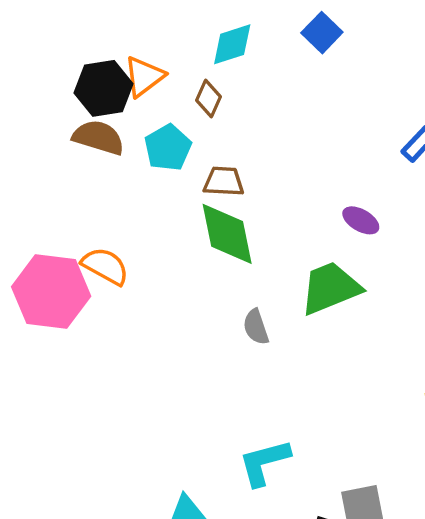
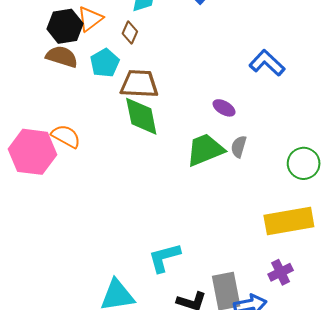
brown trapezoid: (224, 181) -> (139, 84), size x1.5
gray semicircle: (256, 327) -> (239, 147), moved, turned 35

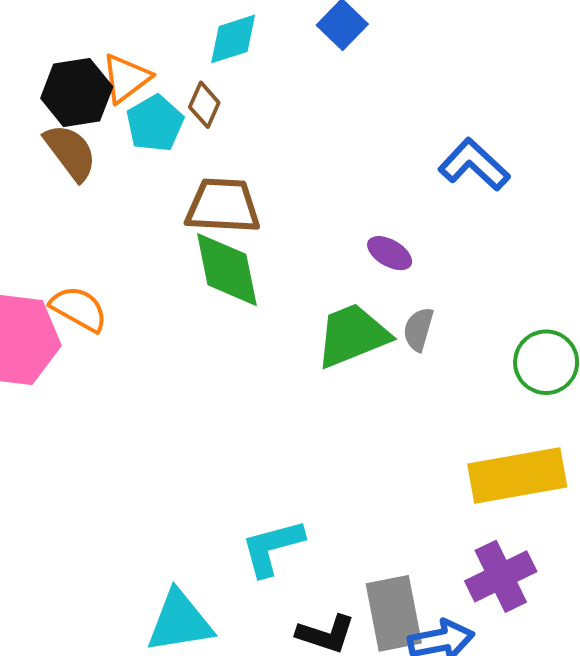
brown semicircle: (62, 57) -> (70, 152), turned 36
cyan pentagon: (105, 63) -> (155, 123), moved
purple cross: (281, 272) -> (501, 576), size x1.4

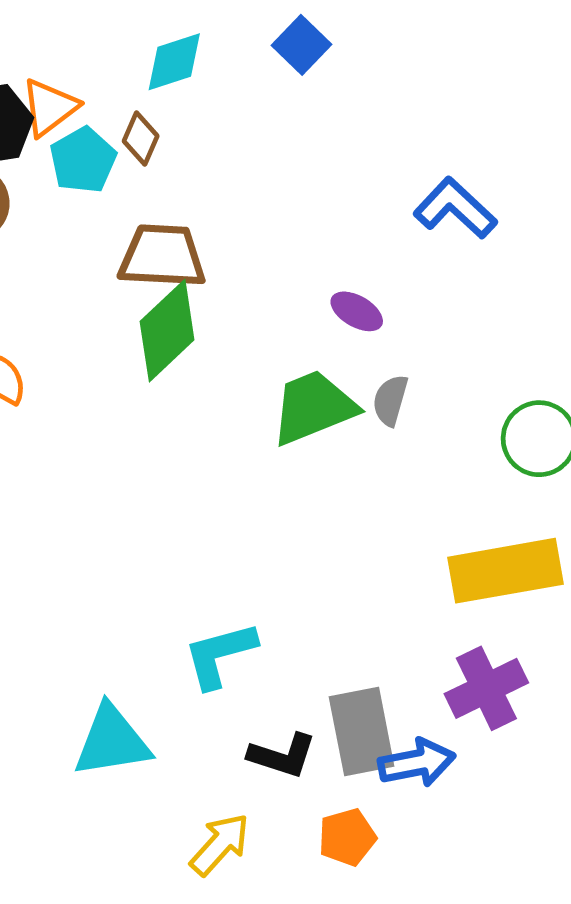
green diamond: (227, 270) -> (167, 331), turned 58

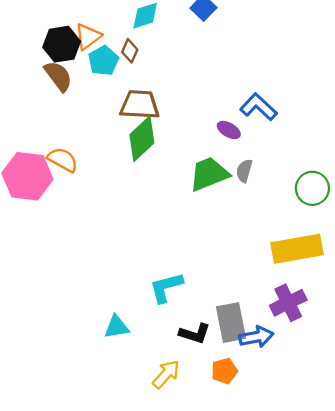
blue L-shape: (455, 208) -> (258, 107), moved
cyan triangle: (112, 741) -> (117, 327), size x0.7

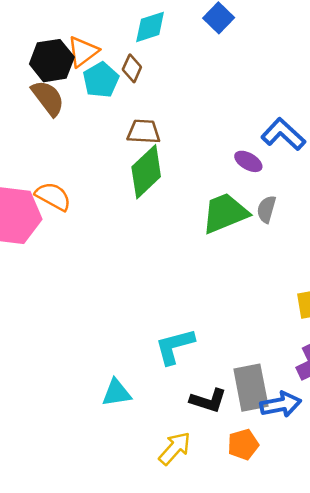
brown trapezoid: (140, 105) -> (144, 132), size x0.7

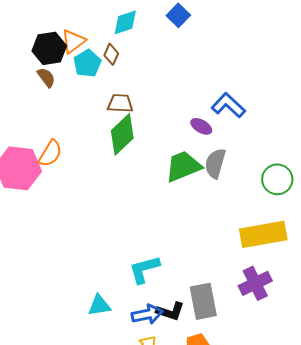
brown semicircle: (48, 98) -> (46, 77), size x0.7
orange semicircle: (53, 196) -> (50, 153), turned 92
gray semicircle: (266, 209) -> (215, 163), size x1.4
blue arrow: (281, 404) -> (147, 314), moved

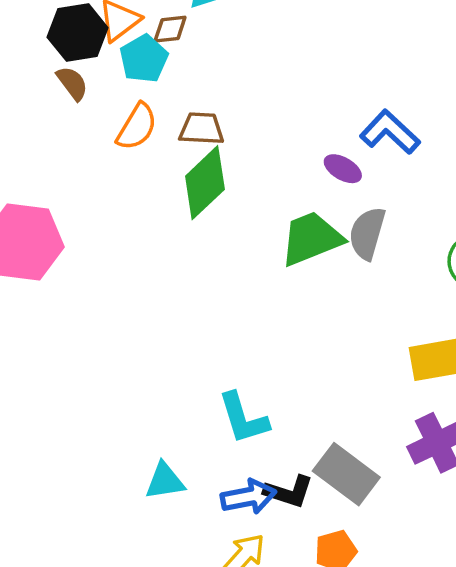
brown diamond: (111, 54) -> (170, 29), moved, turned 60
orange semicircle: (50, 153) -> (137, 127), moved
cyan L-shape: (144, 269) -> (243, 418), turned -92
gray rectangle: (203, 301) -> (346, 474), turned -42

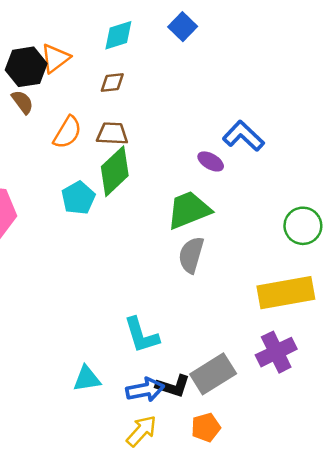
brown diamond: (170, 29) -> (112, 83), moved
cyan pentagon: (144, 59) -> (78, 198), moved
gray semicircle: (367, 233) -> (191, 255), moved
gray rectangle: (346, 474) -> (213, 374), turned -69

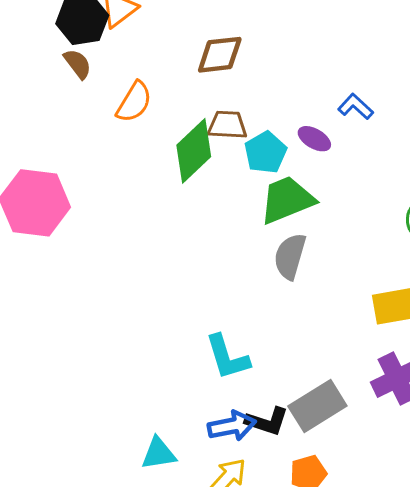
brown diamond: (112, 83) -> (220, 55), moved, size x1.5
brown trapezoid: (112, 134) -> (227, 125), moved
blue L-shape: (243, 136) -> (356, 107), size x0.7
cyan pentagon: (78, 198) -> (265, 152), moved
cyan triangle: (87, 379) -> (159, 453), moved

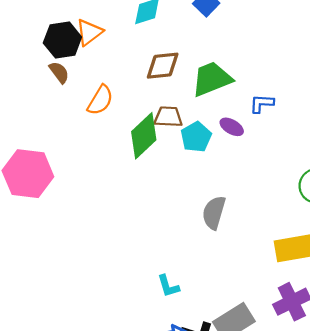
blue L-shape: (356, 107) -> (262, 103), turned -40
green trapezoid: (287, 200) -> (212, 79), moved
cyan L-shape: (227, 357) -> (168, 286), size x0.7

